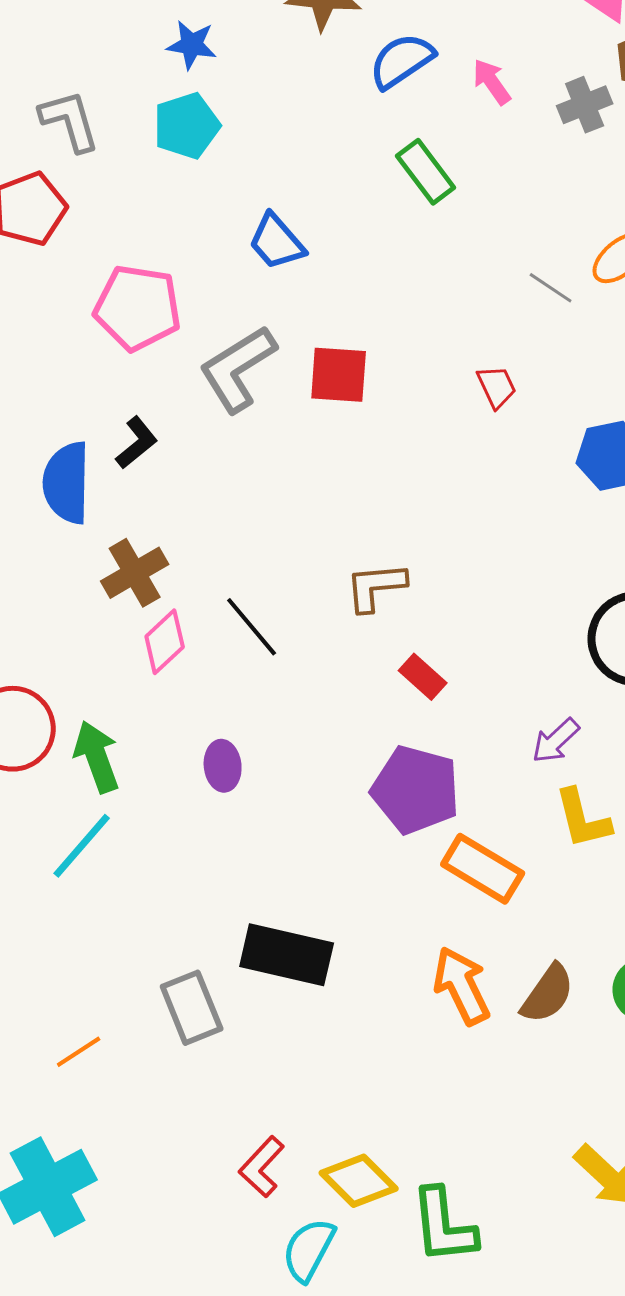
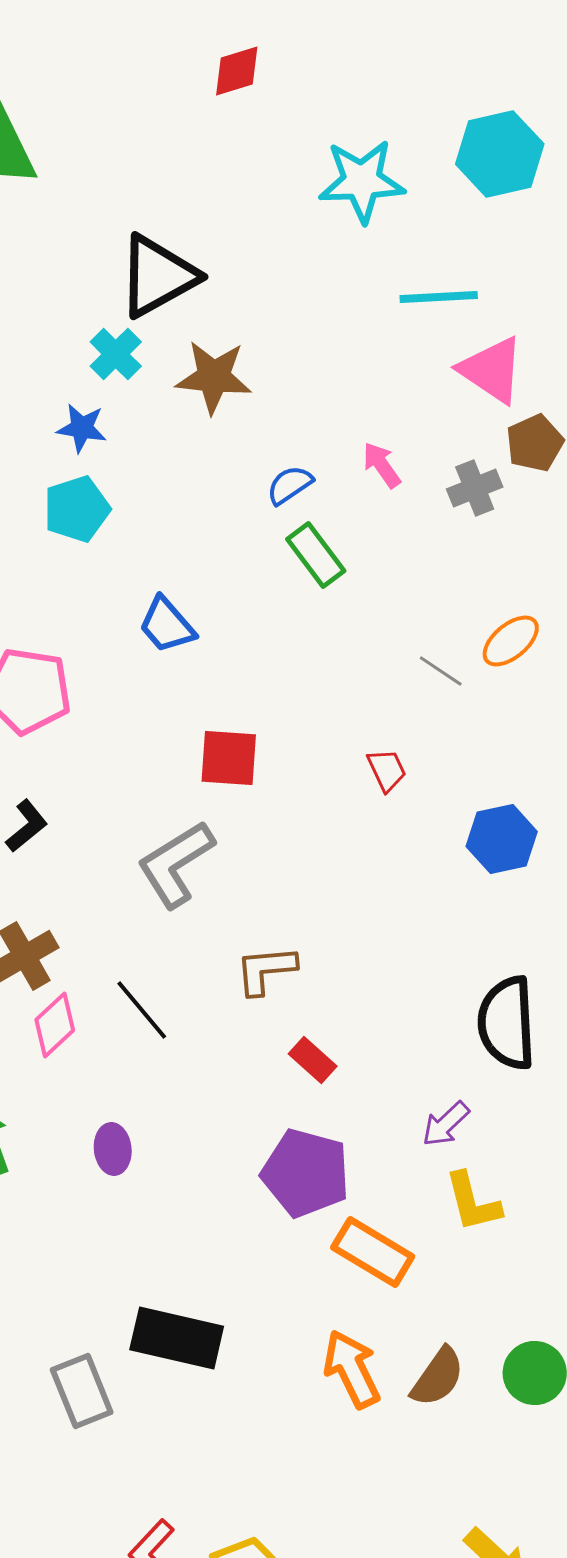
blue semicircle: (402, 61) -> (290, 485), moved, size x0.7
gray L-shape: (238, 369) -> (176, 864), moved

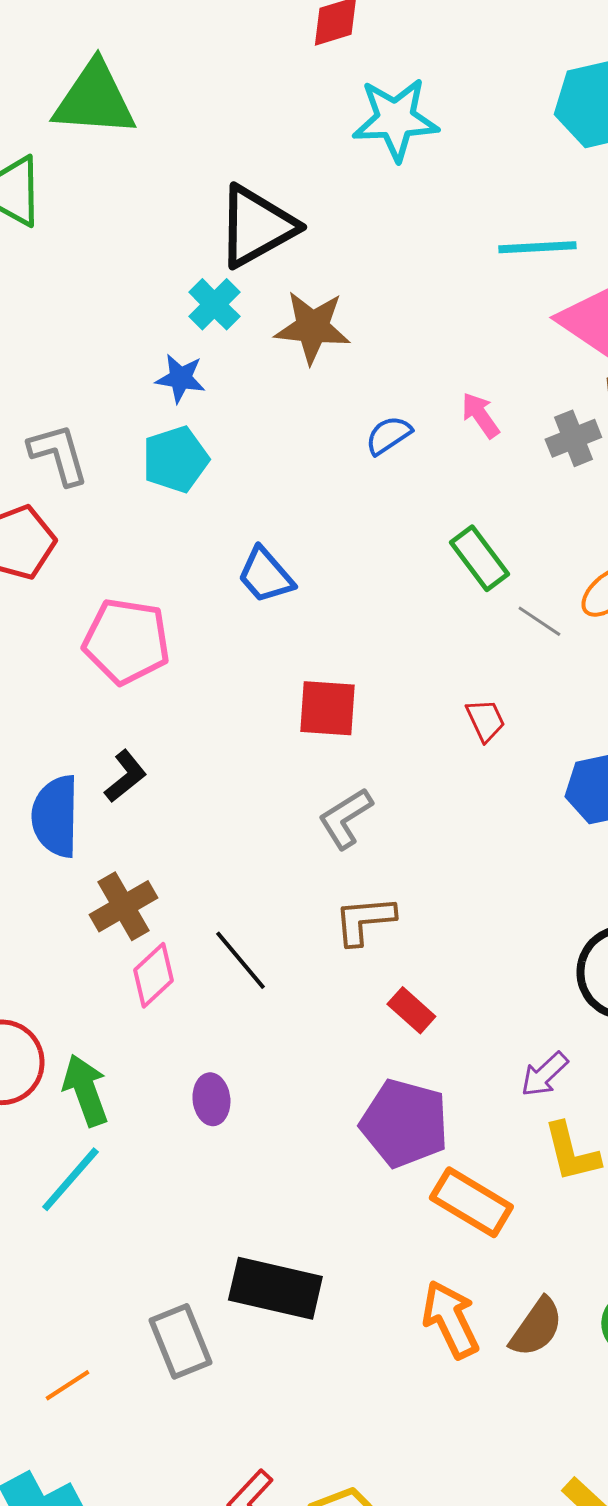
cyan star: (362, 181) -> (395, 119), moved
green rectangle: (316, 555) -> (479, 558), moved
gray L-shape: (176, 864) -> (345, 818), moved, size x0.7

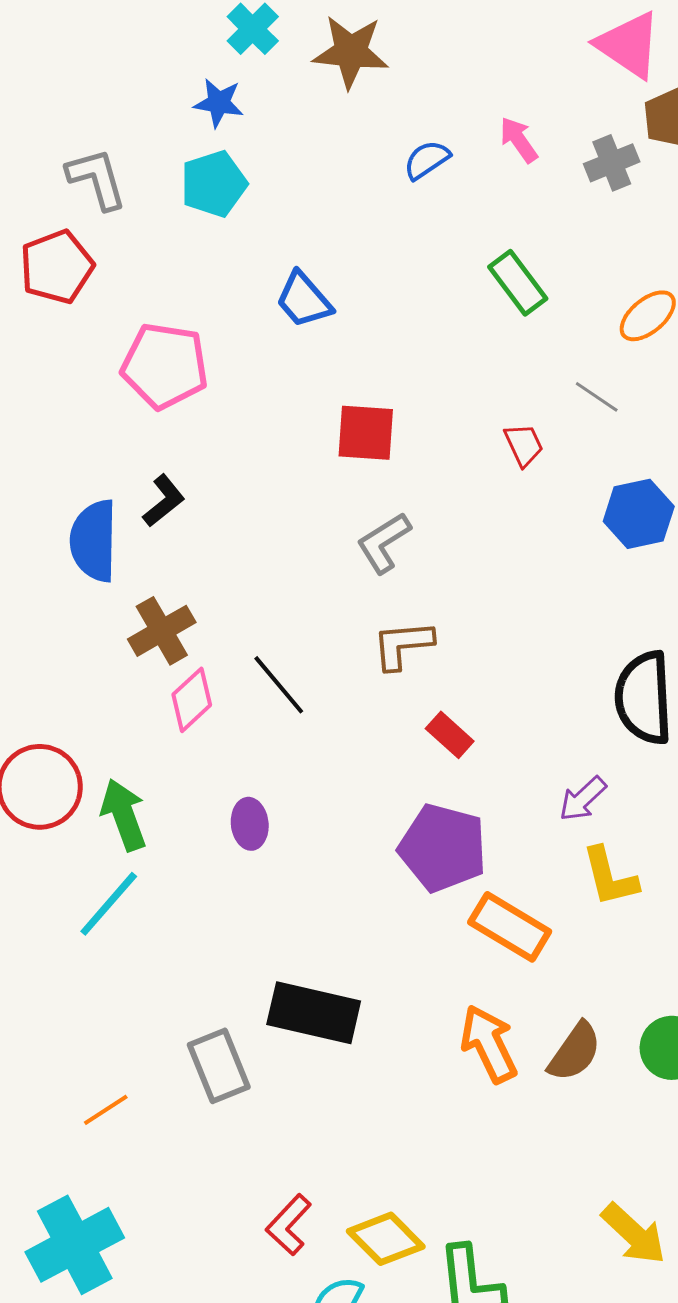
gray line: (539, 621) -> (597, 397), moved

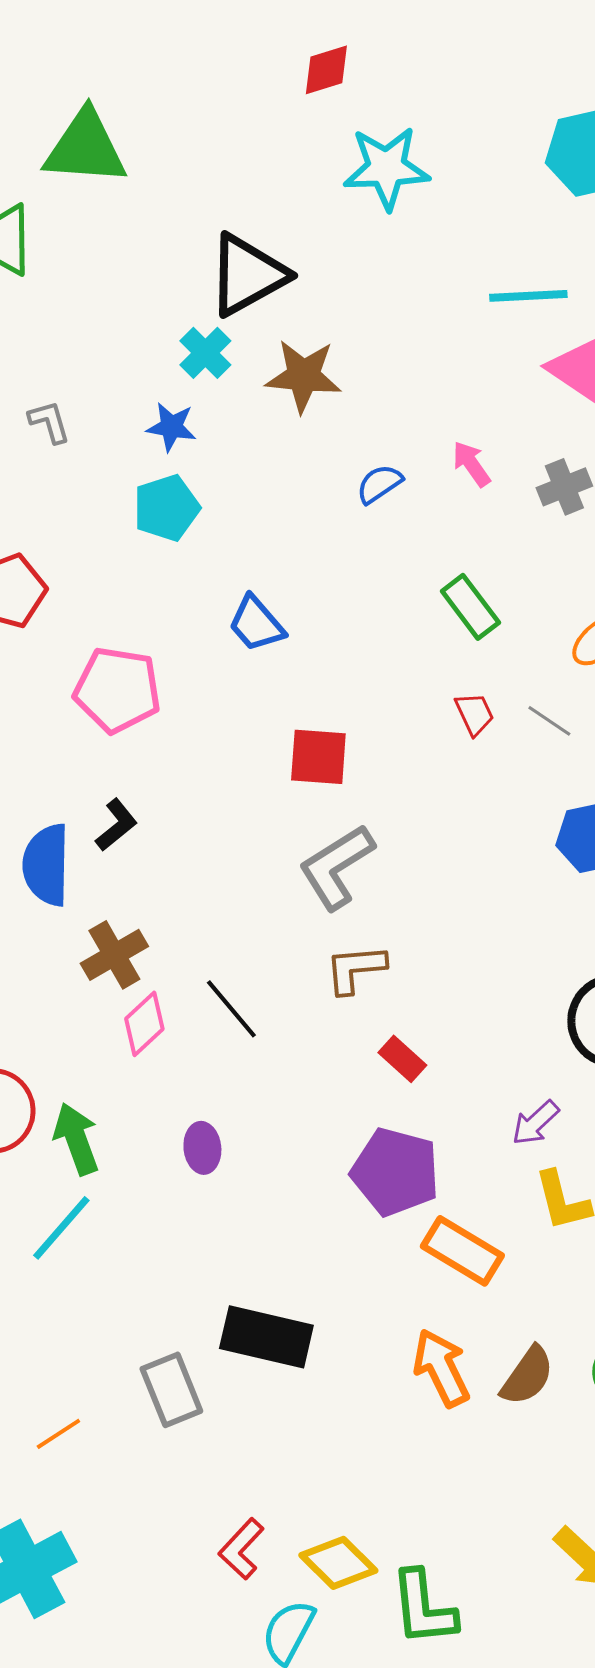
gray L-shape: (97, 179) -> (49, 422), moved, size x0.7
red trapezoid: (524, 445) -> (474, 714), moved
gray L-shape: (384, 543) -> (336, 867), size x1.4

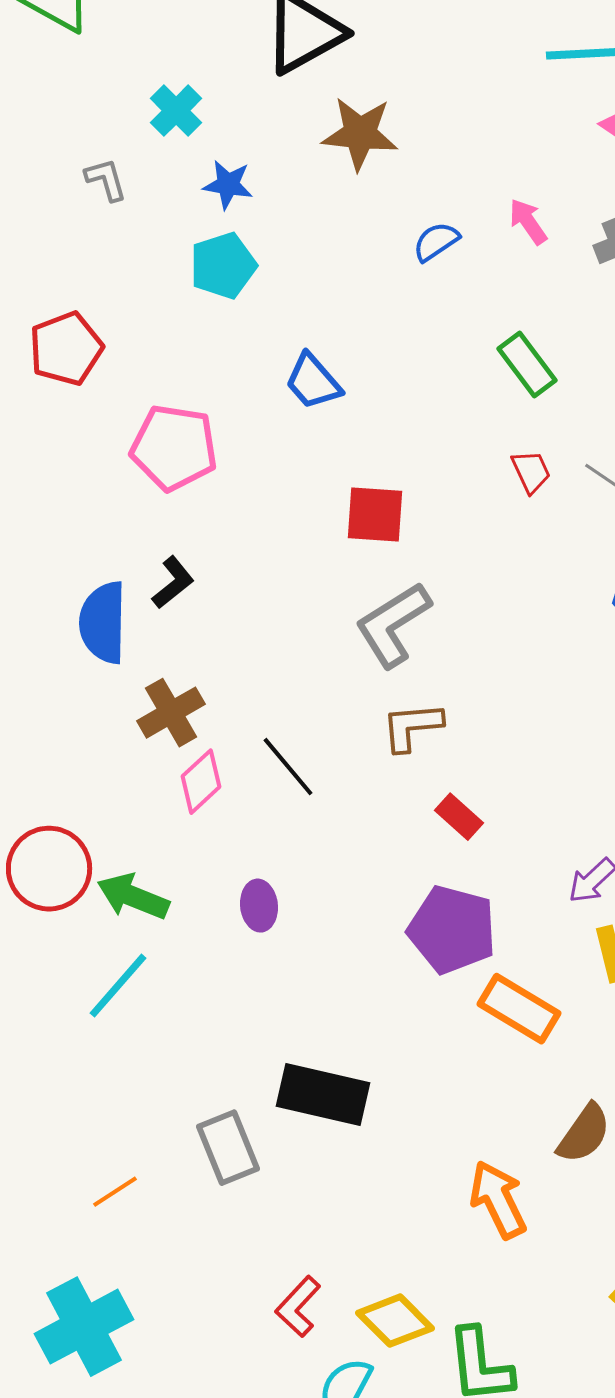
cyan cross: (205, 353) -> (176, 111), moved
green arrow: (76, 1139) -> (133, 897), turned -48
orange arrow: (441, 1368) -> (498, 1200), moved

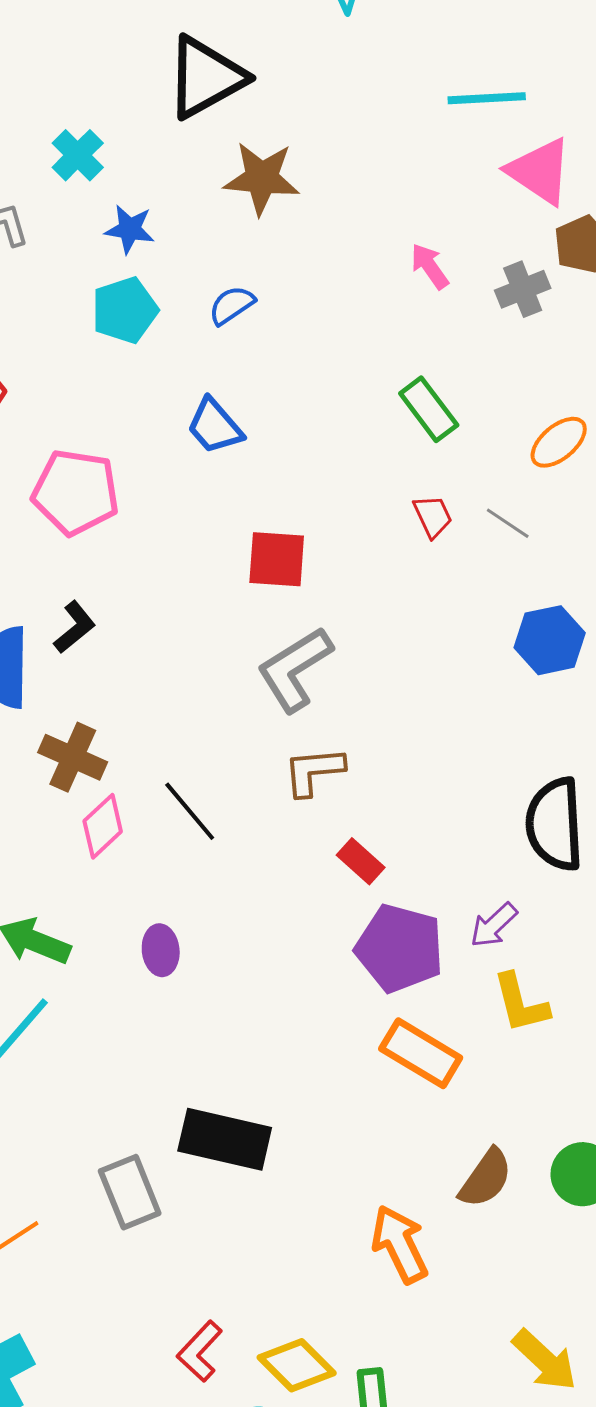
blue semicircle: (436, 242) -> (232, 305), moved
brown cross: (171, 713) -> (73, 757), turned -36
purple pentagon: (452, 930) -> (400, 948), moved

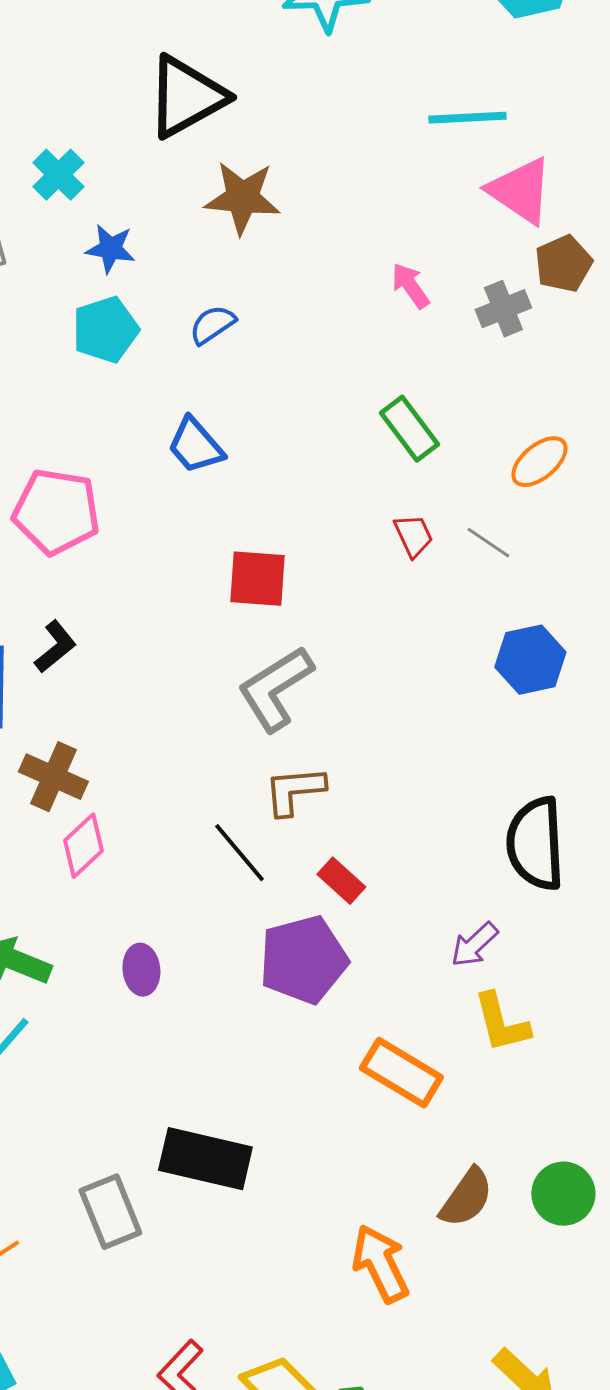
black line: (190, 811) -> (239, 853), moved
purple pentagon: (400, 948) -> (303, 960), moved, turned -30

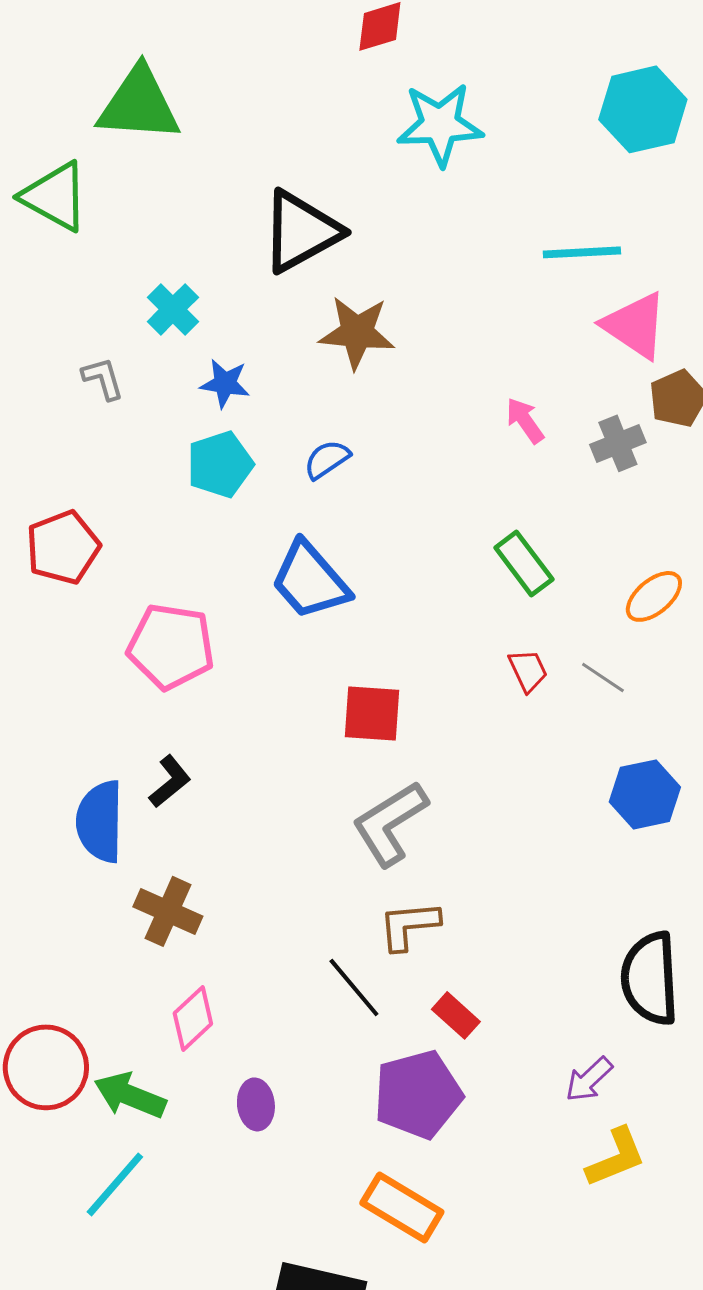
blue trapezoid: (195, 446) -> (310, 580), size x1.4
pink diamond: (83, 846) -> (193, 1018), moved
yellow L-shape: (501, 1023) -> (616, 1157), turned -98
orange rectangle: (401, 1073) -> (402, 1207), moved

